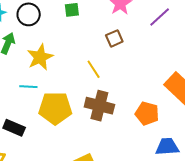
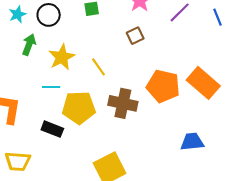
yellow line: (94, 69) -> (99, 67), moved
orange pentagon: (147, 113) -> (163, 86), moved, size x1.4
black rectangle: (14, 128) -> (52, 129), moved

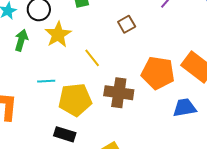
yellow star: (62, 57) -> (58, 35), moved
black rectangle: (52, 129) -> (65, 134), moved
blue trapezoid: (192, 142) -> (185, 108), moved

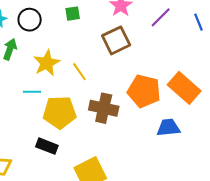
brown square: (127, 24) -> (116, 40), size x1.6
yellow star: (58, 35) -> (47, 63), moved

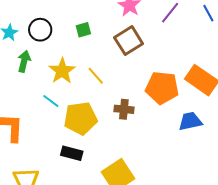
green square: (73, 14) -> (83, 30), moved
cyan line: (32, 92) -> (51, 101), turned 42
brown cross: (104, 108) -> (124, 109), size x0.7

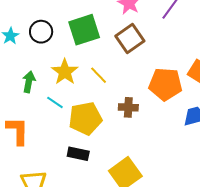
green square: (83, 30) -> (84, 30), size x2.0
green arrow: (24, 61) -> (29, 82), moved

